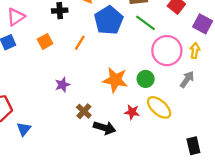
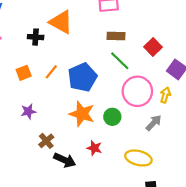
blue pentagon: (109, 20) -> (82, 77), moved
orange square: (45, 41) -> (24, 73), moved
yellow ellipse: (159, 107) -> (138, 158), moved, turned -35

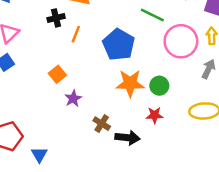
orange line: (51, 72) -> (76, 34), moved
orange square: (24, 73) -> (57, 74), moved
green circle: (112, 117) -> (159, 86), moved

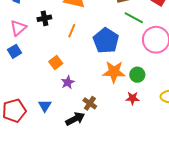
black cross: (56, 18) -> (44, 18), moved
black arrow: (127, 138) -> (75, 119), moved, turned -36
blue triangle: (39, 155) -> (45, 106), moved

